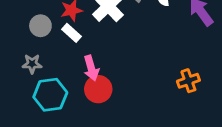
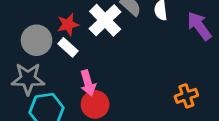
gray circle: (40, 26) -> (37, 40), size x1.4
gray star: (32, 64) -> (28, 79), size x1.6

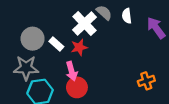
red star: (68, 25) -> (79, 47), moved

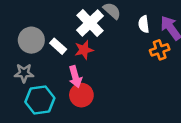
white semicircle: (127, 16) -> (144, 24), moved
gray star: (26, 68) -> (24, 73), size x0.7
orange cross: (146, 81) -> (160, 50), moved

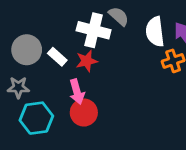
white cross: (90, 23) -> (94, 30), turned -32
white semicircle: (144, 24) -> (155, 32), size x1.5

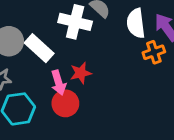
white rectangle: (57, 57) -> (39, 48), size x1.5
red star: (87, 61) -> (81, 73), moved

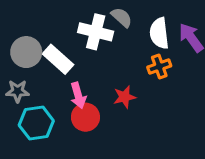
orange cross: (154, 52) -> (159, 67), moved
red star: (81, 73) -> (125, 97), moved

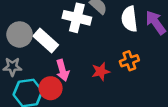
orange cross: (159, 67) -> (129, 61), moved
red circle: (85, 117) -> (51, 88), moved

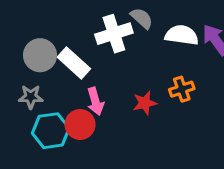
white cross: (77, 18) -> (114, 34), turned -32
white semicircle: (129, 19) -> (182, 35), turned 105

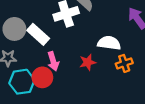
white semicircle: (182, 35) -> (109, 43), moved
orange cross: (182, 89) -> (124, 63), moved

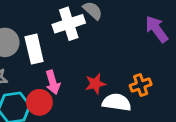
white rectangle: (38, 34) -> (34, 49), turned 35
white semicircle: (109, 43) -> (117, 102), moved

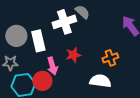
red star: (95, 84) -> (73, 55), moved
orange cross: (141, 85) -> (110, 58), moved

